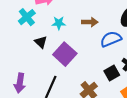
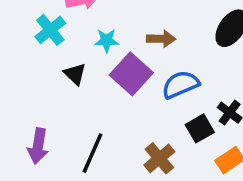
blue semicircle: (111, 39) -> (180, 84), moved
purple square: (65, 54) -> (131, 74), moved

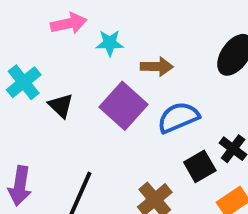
cyan cross: (50, 30) -> (24, 82), moved
cyan star: (107, 41) -> (110, 43), moved

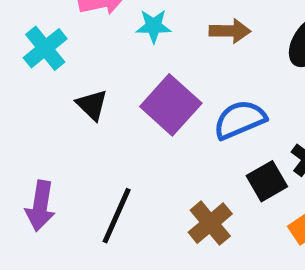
brown arrow: (157, 67) -> (230, 31), moved
cyan cross: (24, 82) -> (45, 48), moved

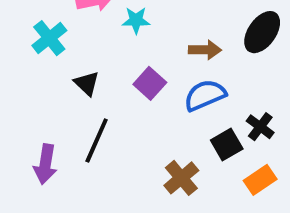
brown arrow: (230, 31) -> (205, 50), moved
purple square: (171, 105) -> (150, 83), size x0.7
black line: (117, 216) -> (97, 140), moved

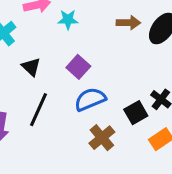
brown arrow: (205, 50) -> (128, 23), moved
blue semicircle: (205, 95) -> (90, 99), moved

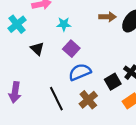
cyan star: (68, 20) -> (64, 24), moved
black line: (38, 110) -> (56, 99), moved, turned -50

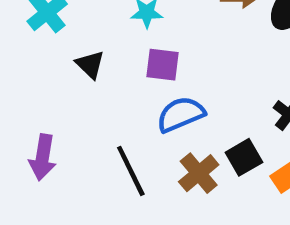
purple square: (71, 49) -> (163, 65), turned -35
black square: (113, 82) -> (244, 157), moved

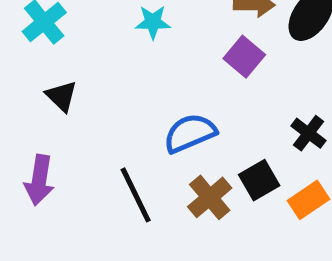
black triangle: (90, 65) -> (61, 96), moved
purple square: (163, 65) -> (244, 57), moved, turned 33

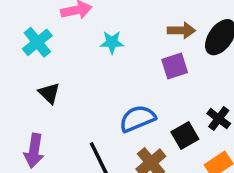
purple square: (244, 57) -> (175, 66), turned 32
black square: (259, 180) -> (185, 136), moved

